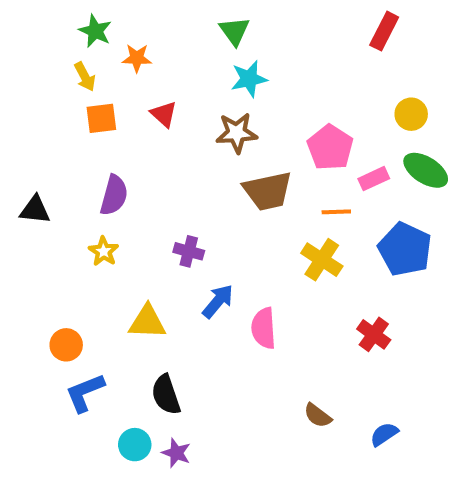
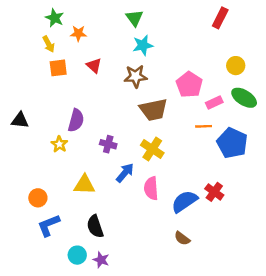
purple semicircle: (114, 195) -> (76, 120), moved
orange line: (336, 212) -> (204, 126), moved
yellow cross: (322, 260) -> (152, 149), moved
blue semicircle: (384, 434) -> (184, 201), moved, size x1.6

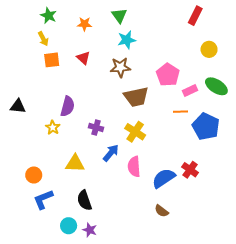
orange star: (78, 33) -> (84, 24), moved
yellow circle: (236, 66) -> (209, 49), moved

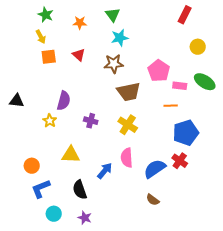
pink rectangle: (190, 91) -> (180, 86), turned 32
blue pentagon: (206, 126) -> (186, 133), moved, turned 30
blue arrow: (111, 153) -> (105, 171), moved
cyan circle: (69, 226) -> (54, 214), moved

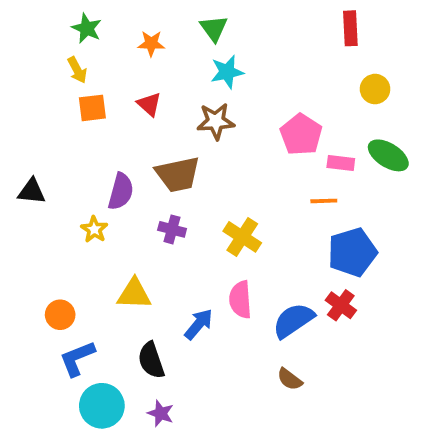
red rectangle: (185, 15) -> (350, 28), turned -30
brown trapezoid: (129, 92) -> (178, 174), moved
cyan circle: (54, 214) -> (102, 406), size x1.5

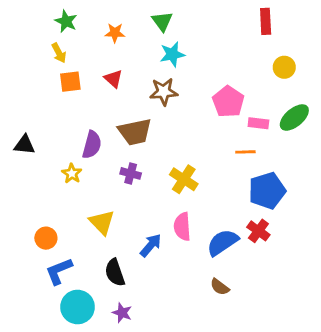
green ellipse: (388, 155) -> (294, 117), turned -72
yellow triangle: (134, 294) -> (102, 222), turned 44

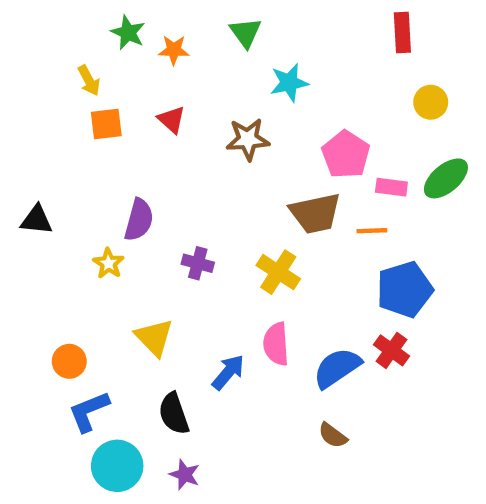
green star: (66, 21) -> (128, 33), moved
cyan star: (172, 54) -> (289, 83), moved
brown trapezoid: (135, 132) -> (315, 213), moved

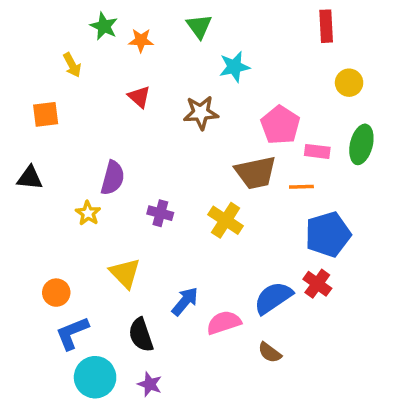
orange square: (106, 124) -> (46, 114), moved
green ellipse: (446, 178) -> (361, 144), turned -36
pink semicircle: (276, 344) -> (224, 323), moved, turned 76

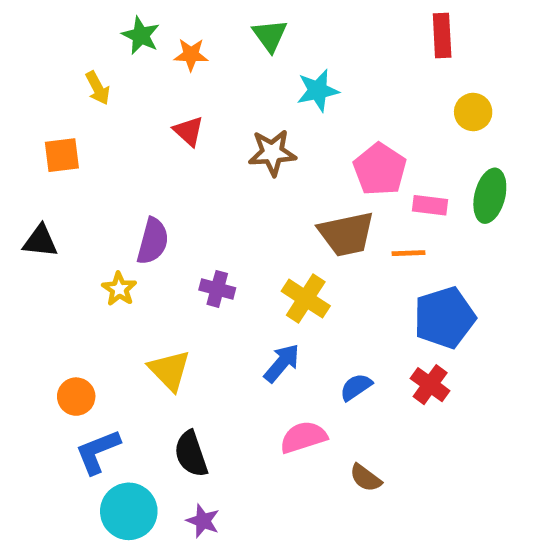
blue semicircle: (273, 298) -> (356, 387), moved, size x0.6
blue arrow: (185, 301) -> (282, 363), moved

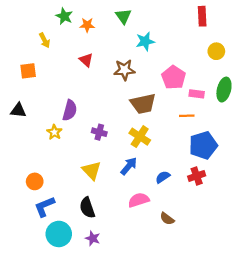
brown trapezoid: (346, 234) -> (143, 104), moved
yellow triangle: (169, 370) -> (92, 171), moved
red cross: (430, 385) -> (197, 176), turned 35

